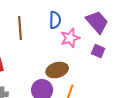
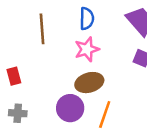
pink star: (70, 38) -> (87, 49), moved

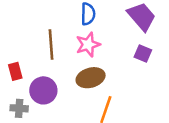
brown line: (42, 29) -> (51, 45), moved
purple circle: (70, 108) -> (43, 90), moved

